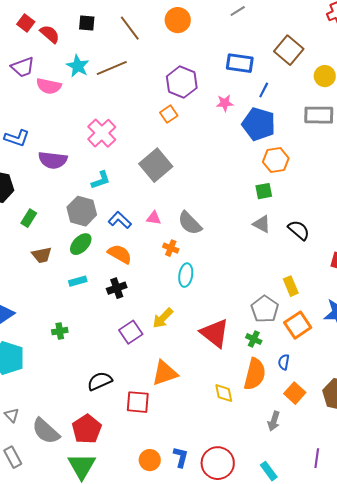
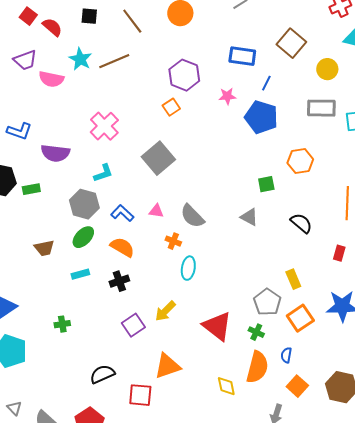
orange hexagon: (276, 160) -> (300, 161), moved
green rectangle: (29, 218) -> (31, 189), moved, turned 48
gray triangle: (262, 224) -> (249, 217), moved

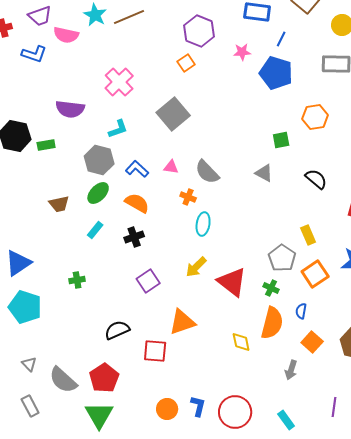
blue L-shape: (19, 131) -> (34, 54), moved
cyan rectangle: (80, 274) -> (95, 230), turned -36
yellow arrow: (165, 311) -> (196, 267), moved

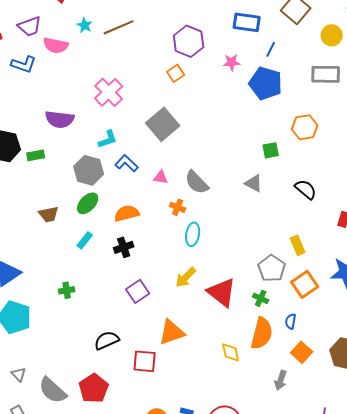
cyan star: (95, 15) -> (85, 25), size x0.7
blue L-shape: (137, 169) -> (127, 163), moved
orange semicircle: (137, 203) -> (127, 213), turned -45

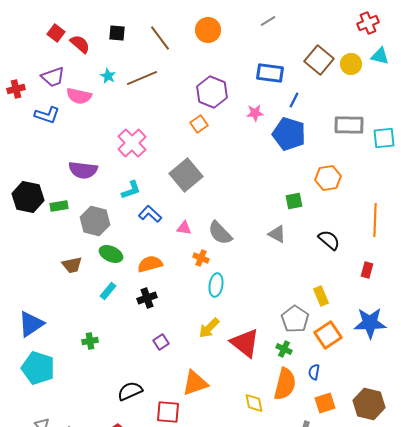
yellow circle: (332, 35) -> (351, 64), moved
gray hexagon: (89, 170) -> (95, 221), moved
green ellipse: (88, 203) -> (111, 254), turned 70
purple square: (138, 291) -> (161, 342), size x0.7
orange square: (302, 352) -> (325, 403), turned 30

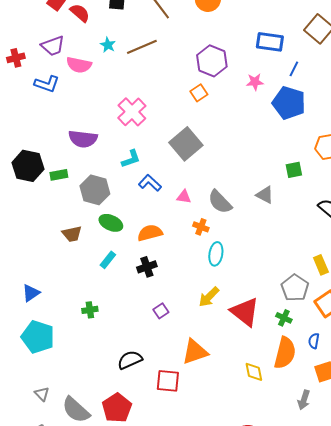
gray triangle: (277, 234) -> (265, 195), moved
blue triangle: (31, 324) -> (31, 293), size x0.7

